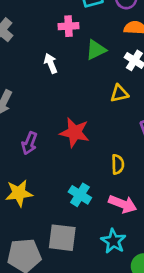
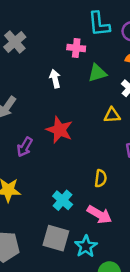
red star: (75, 132) -> (59, 130), moved
gray square: (62, 238) -> (56, 238), moved

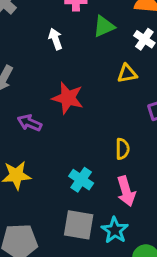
purple arrow: (25, 147) -> (30, 123), turned 90
pink arrow: (99, 215) -> (126, 191), turned 50

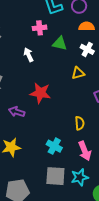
green triangle: (104, 26) -> (60, 43), turned 42
cyan star: (115, 230) -> (80, 177), turned 30

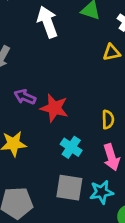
white arrow: (28, 55) -> (47, 22), size x1.6
red star: (40, 93) -> (54, 108), moved

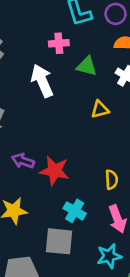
yellow triangle: (112, 52) -> (100, 109), moved
gray square: (69, 188) -> (59, 241), moved

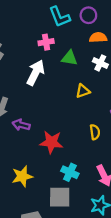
white arrow: (42, 81) -> (35, 73), turned 55
purple arrow: (23, 161) -> (21, 125), moved
yellow semicircle: (111, 180) -> (95, 132), moved

